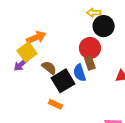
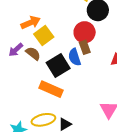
yellow square: (27, 52) -> (44, 36), moved
brown semicircle: (49, 68) -> (33, 53), moved
orange rectangle: (56, 104) -> (51, 89), size x1.6

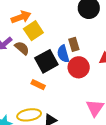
red circle: (85, 32) -> (79, 67), moved
orange rectangle: (51, 89) -> (38, 85), size x0.6

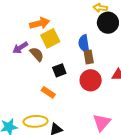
blue semicircle: (63, 54) -> (84, 44), moved
black square: (46, 61) -> (59, 70), size x0.6

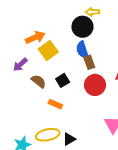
black circle: (108, 23) -> (82, 27), moved
brown semicircle: (37, 54) -> (39, 81), moved

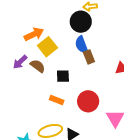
black square: (63, 80) -> (63, 76), turned 32
brown semicircle: (39, 81) -> (38, 66), moved
red circle: (95, 85) -> (88, 101), moved

